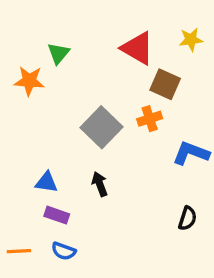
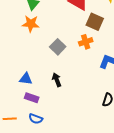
orange star: (29, 81) -> (31, 24), moved
gray square: (101, 127) -> (58, 47), size x0.7

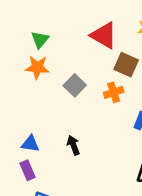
gray square: (58, 47) -> (75, 85), moved
purple rectangle: (32, 98) -> (27, 170), moved, turned 48

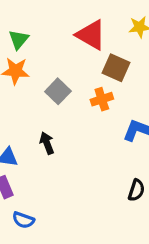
black arrow: (73, 145) -> (47, 143), moved

